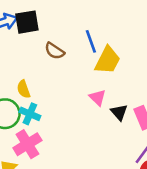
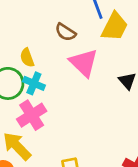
brown semicircle: (55, 51) -> (65, 32), moved
pink triangle: (97, 98) -> (84, 63), moved, size x1.6

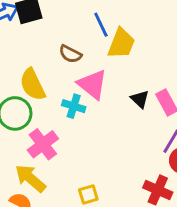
yellow semicircle: (27, 58) -> (32, 85), size x1.6
cyan cross: (34, 83) -> (74, 106), moved

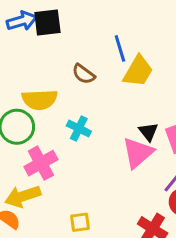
pink triangle: (92, 84) -> (138, 153), moved, turned 32
yellow semicircle: (32, 85) -> (40, 100), turned -76
yellow arrow: (30, 178) -> (23, 196), turned -68

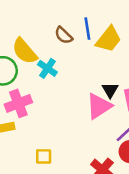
blue line: (120, 48) -> (87, 29), moved
yellow semicircle: (40, 100) -> (25, 51), turned 44
cyan cross: (79, 128) -> (47, 68), moved

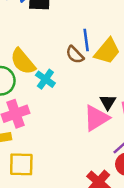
brown semicircle: (64, 35) -> (75, 55), moved
yellow square: (44, 156) -> (21, 164), moved, size x1.5

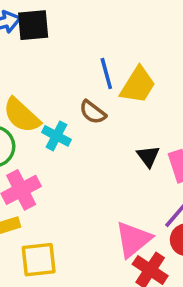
brown semicircle: (75, 55) -> (93, 112), moved
pink triangle: (96, 118) -> (133, 239), moved

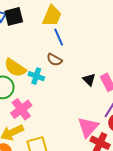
yellow trapezoid: (138, 85) -> (52, 16), moved

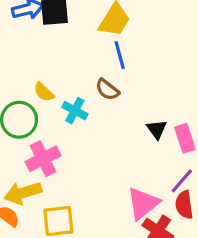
yellow semicircle: (15, 68) -> (44, 92), size x0.6

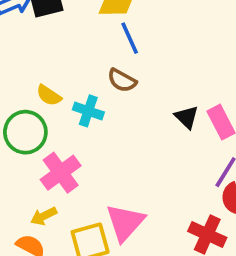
yellow arrow: (23, 193) -> (44, 216), size x0.6
pink triangle: (143, 203) -> (125, 223), moved

